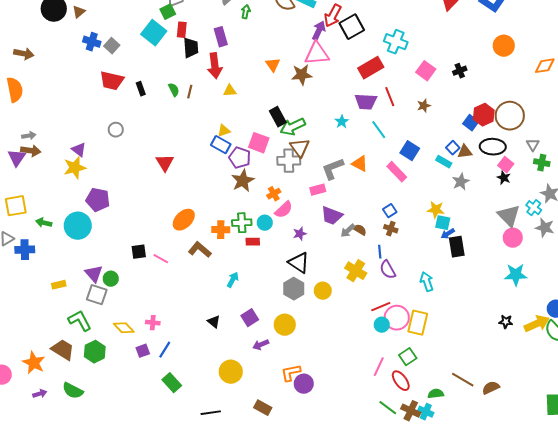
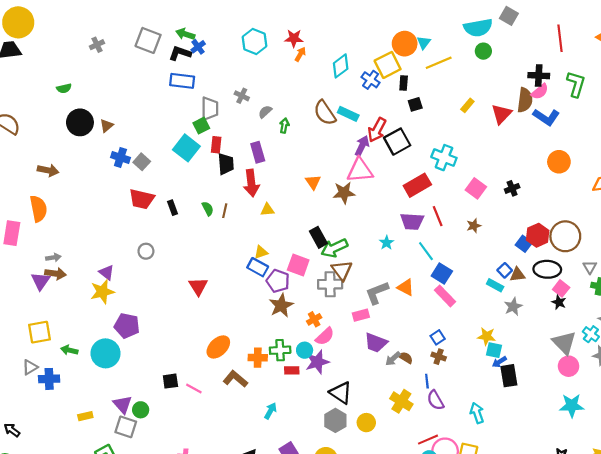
blue square: (410, 151) -> (442, 274), moved
purple star: (300, 234) -> (317, 362), moved, size x1.6

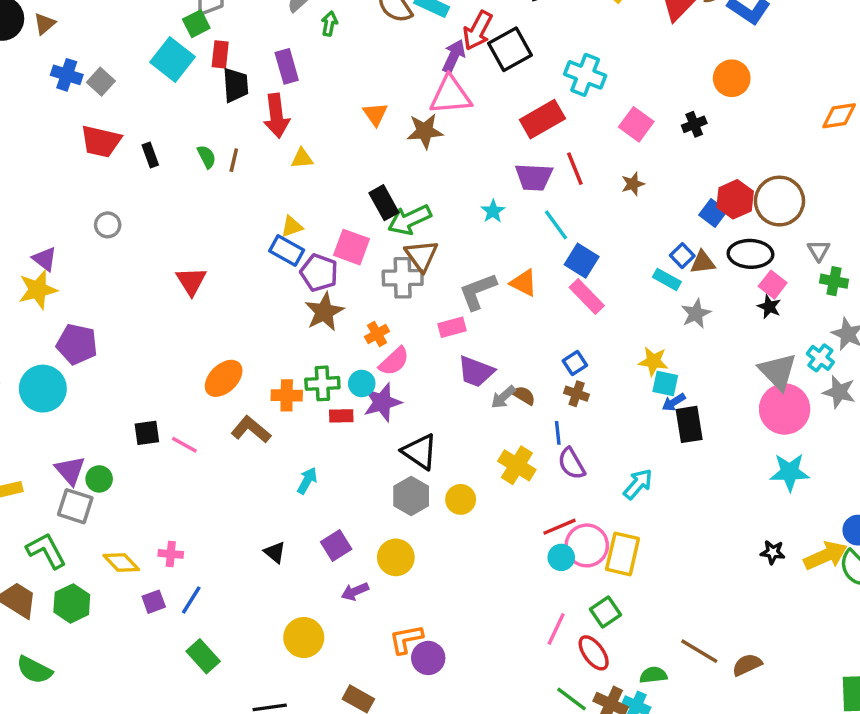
orange circle: (559, 162) -> (732, 78), moved
pink circle: (569, 366) -> (785, 409), size x1.5
cyan arrow: (477, 413) -> (638, 484), turned 60

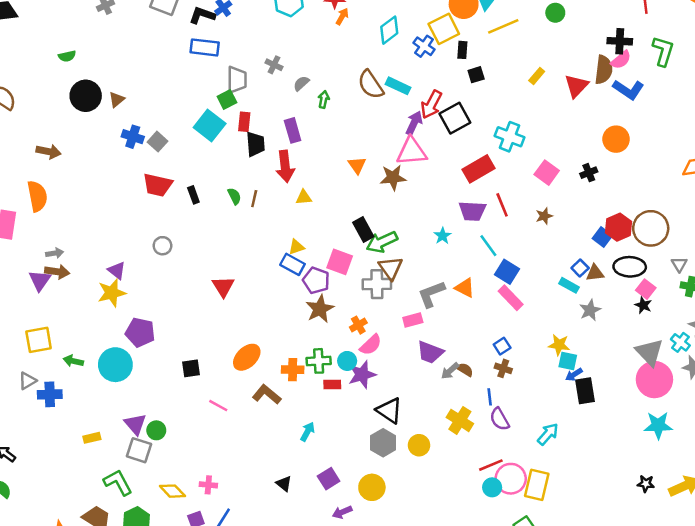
black square: (147, 433) -> (191, 368), moved

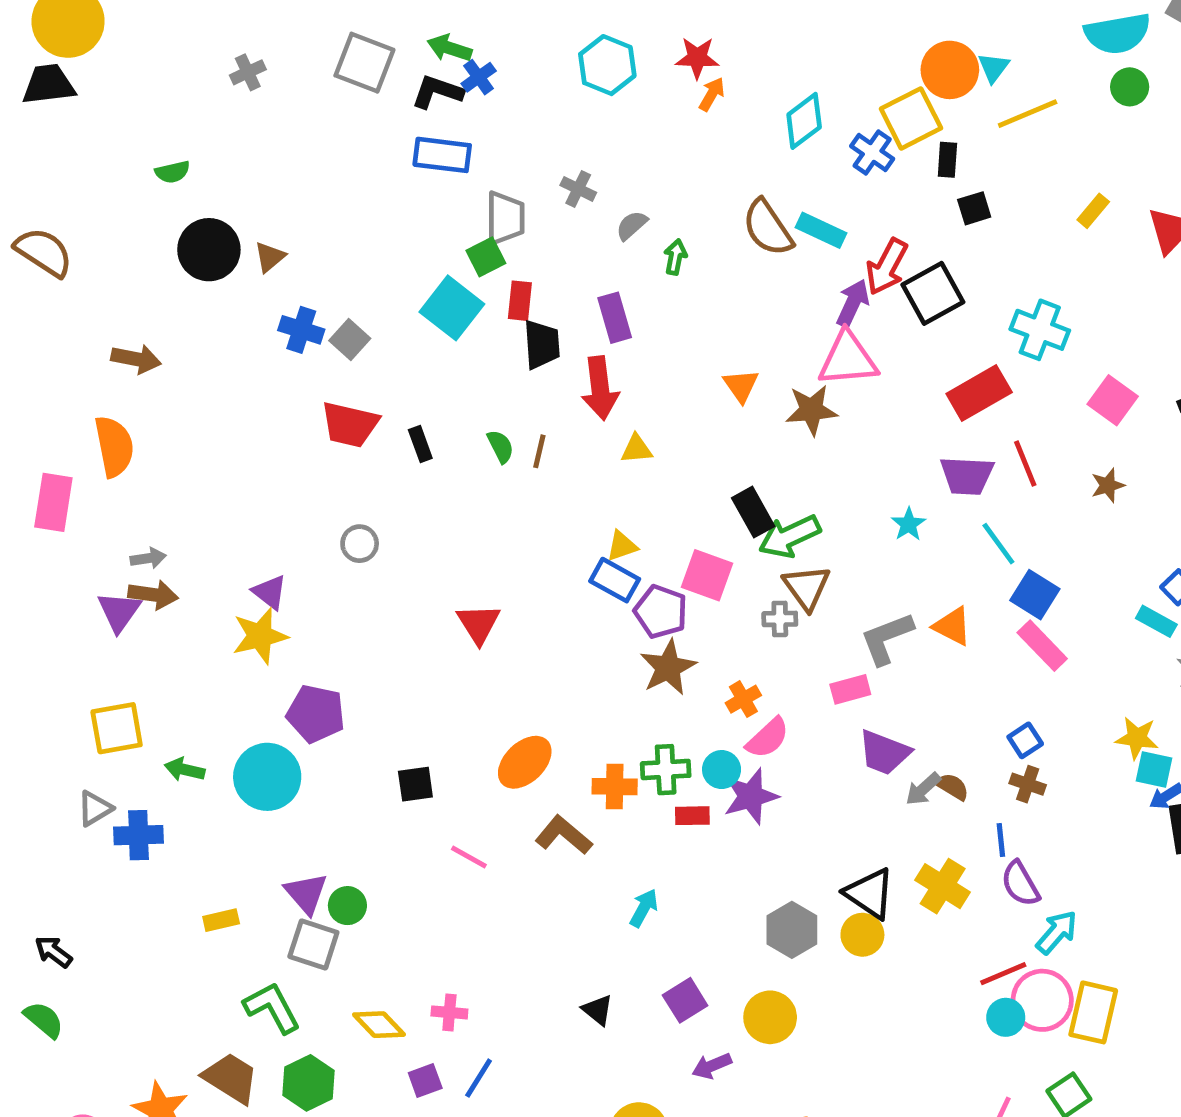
gray cross: (377, 284) -> (780, 619), size x0.6
black triangle: (389, 411) -> (870, 893), moved
cyan arrow: (548, 434) -> (1057, 932), moved

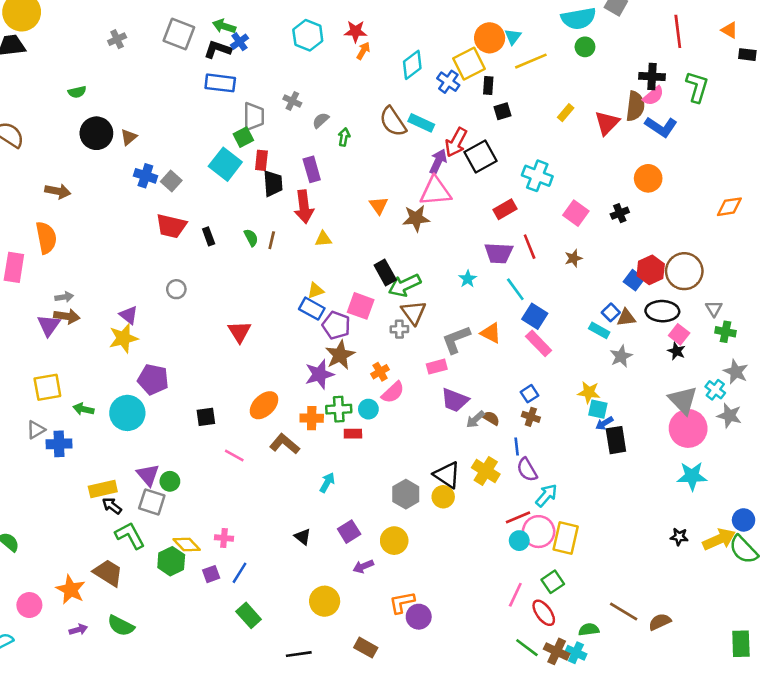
red rectangle: (979, 393) -> (505, 209), size x0.7
purple star: (751, 796) -> (319, 374), moved
yellow rectangle: (221, 920) -> (103, 489), size x1.5
black arrow: (53, 952) -> (112, 506), moved
green hexagon: (309, 1083) -> (171, 561), moved

